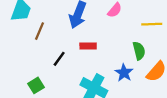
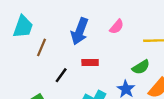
green semicircle: (139, 51) -> (141, 67), turned 72

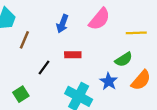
pink semicircle: (117, 27) -> (99, 19), size x1.5
blue arrow: (80, 31) -> (62, 24), size x0.7

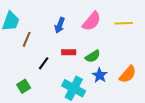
yellow line: (136, 33) -> (124, 23), moved
green semicircle: (124, 59) -> (93, 56), moved

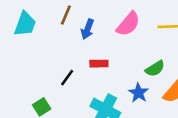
brown line: (27, 39) -> (66, 15), moved
green semicircle: (93, 56) -> (155, 69), moved

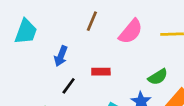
brown line: (66, 15) -> (92, 21), moved
blue arrow: (88, 29) -> (61, 56), moved

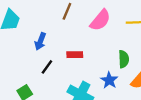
green semicircle: (158, 77) -> (124, 59), turned -60

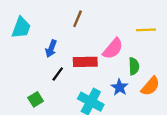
pink semicircle: (100, 20) -> (113, 49), moved
red rectangle: (75, 55) -> (85, 62), size x1.5

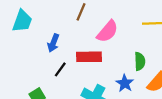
pink semicircle: (113, 49) -> (107, 31), moved

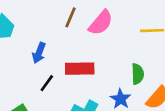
pink semicircle: (107, 31) -> (101, 23), moved

